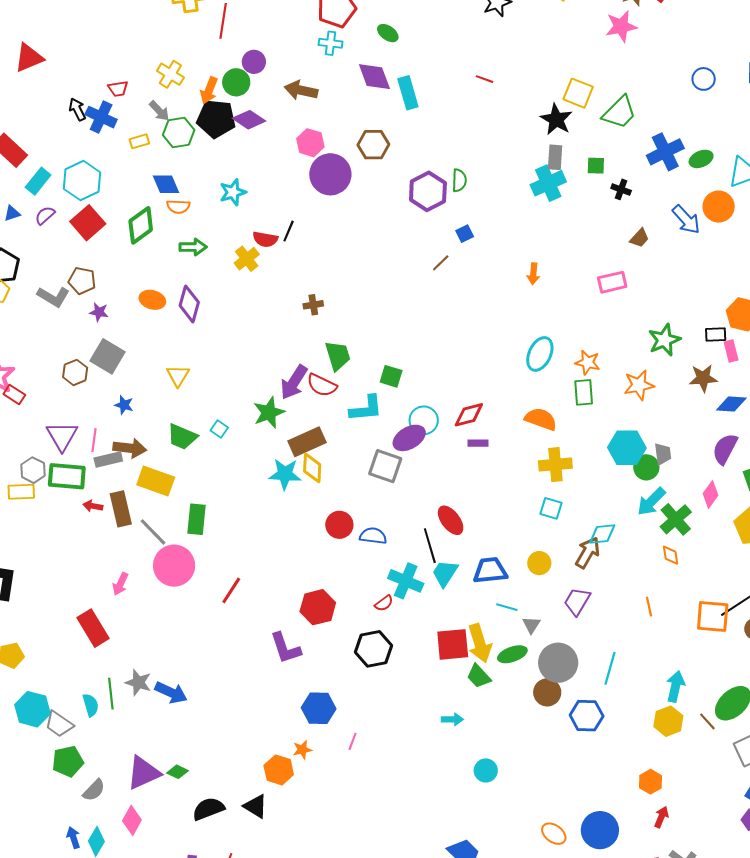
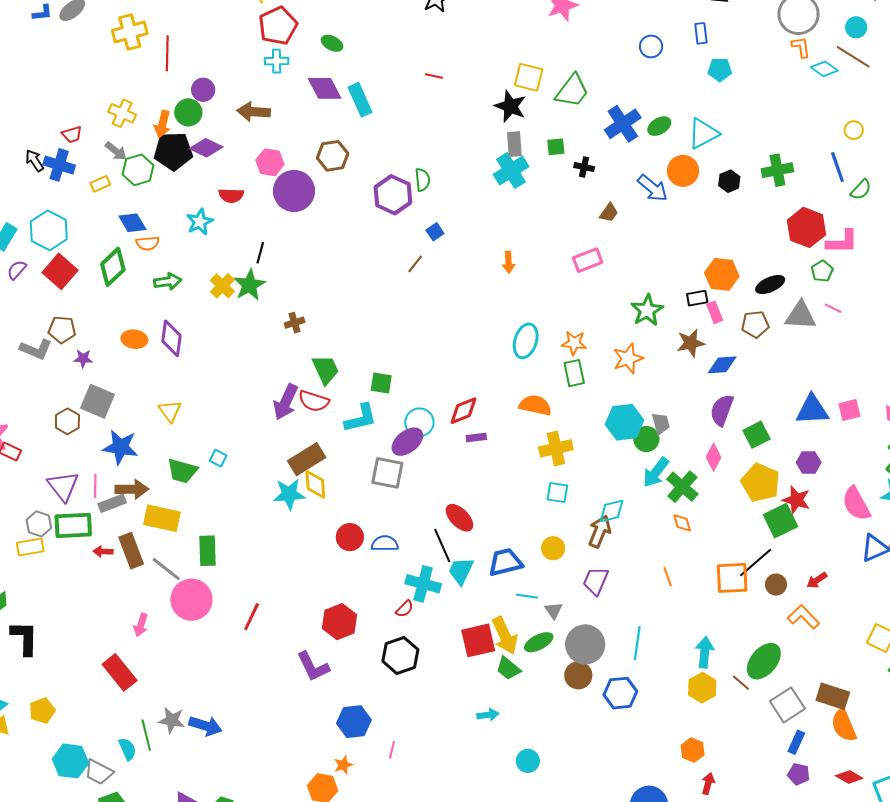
red semicircle: (265, 239) -> (231, 195), moved
blue star: (124, 405) -> (120, 447), size x1.8
green star: (269, 412) -> (249, 285), moved

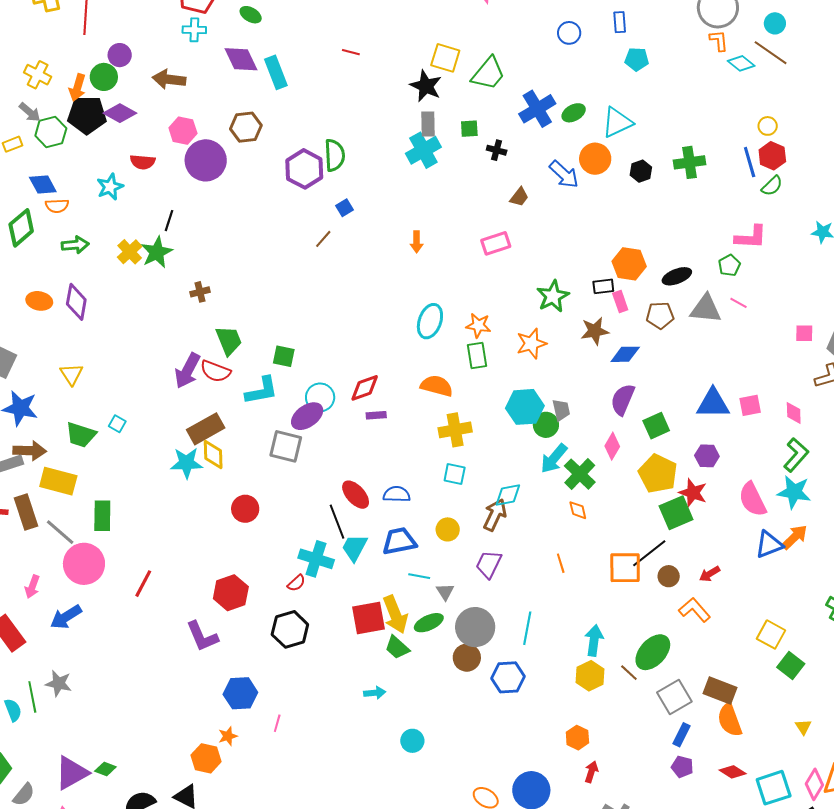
green semicircle: (423, 180) -> (335, 155), size x1.4
red hexagon: (806, 227) -> (772, 156), moved, size x0.7
blue semicircle: (385, 544) -> (397, 494), moved
blue arrow: (206, 726) -> (66, 617), moved, turned 128

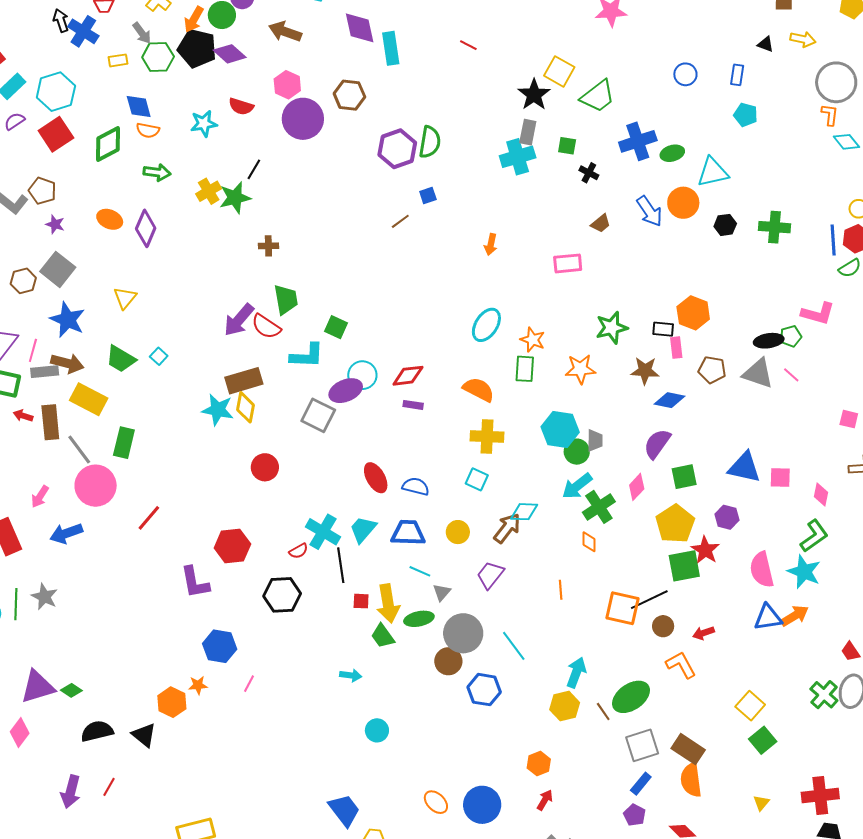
black ellipse: (677, 276) -> (769, 341), moved
black line: (337, 522) -> (341, 565), moved
red square: (368, 618) -> (361, 601), size x0.5
cyan line: (527, 628) -> (514, 646), turned -60

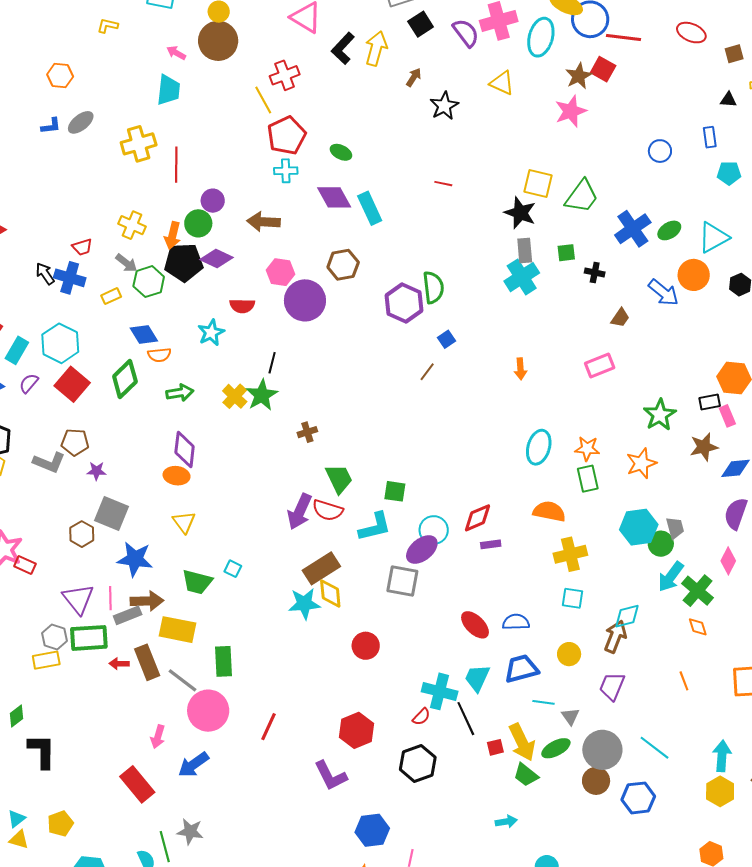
orange ellipse: (110, 219) -> (177, 476), moved

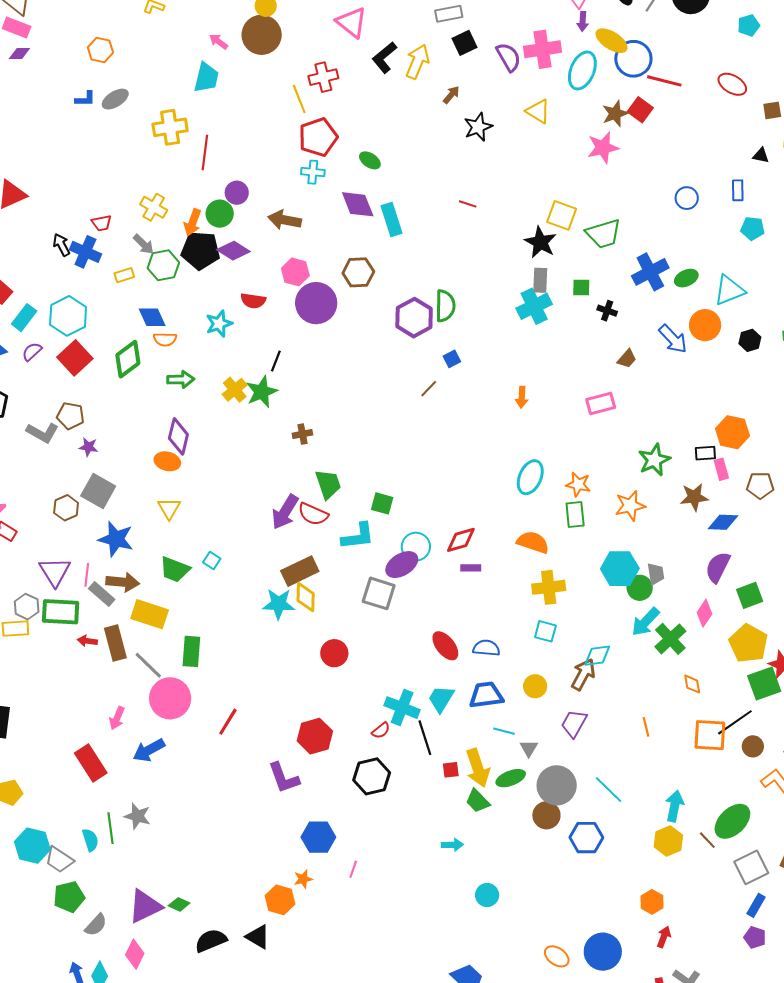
green trapezoid: (582, 196) -> (604, 234), turned 30
gray rectangle: (128, 615) -> (102, 594), turned 56
orange diamond: (698, 627) -> (692, 684), moved

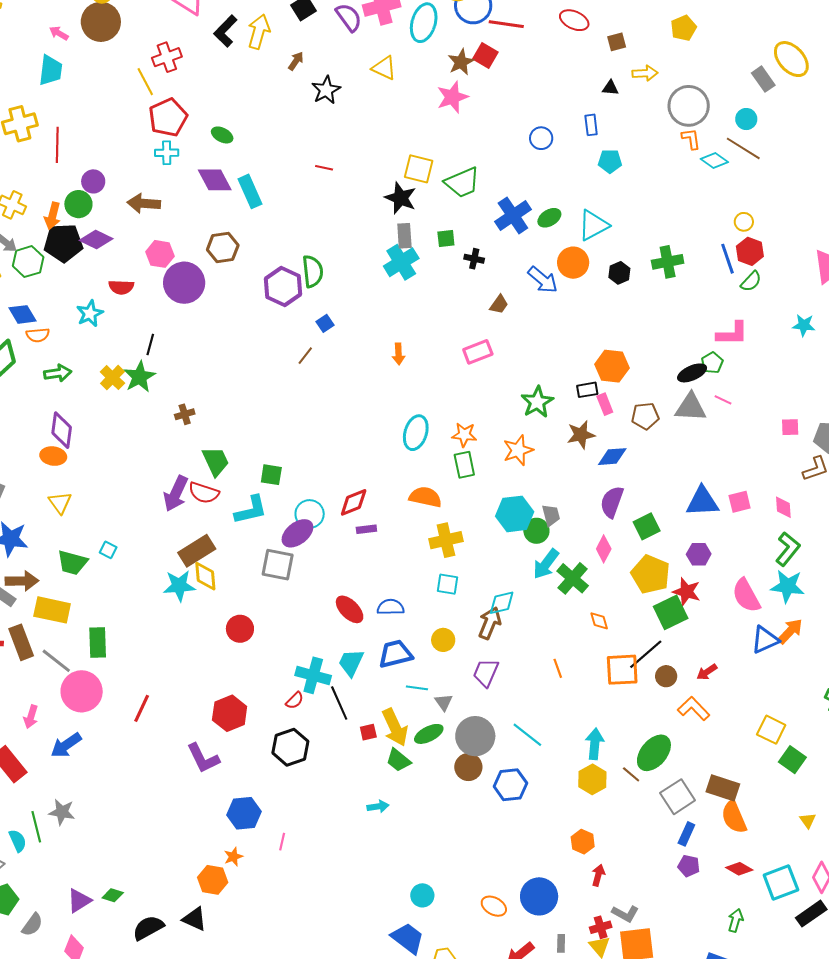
cyan circle: (487, 895) -> (422, 895), moved
purple triangle: (145, 906) -> (79, 901), size x0.7

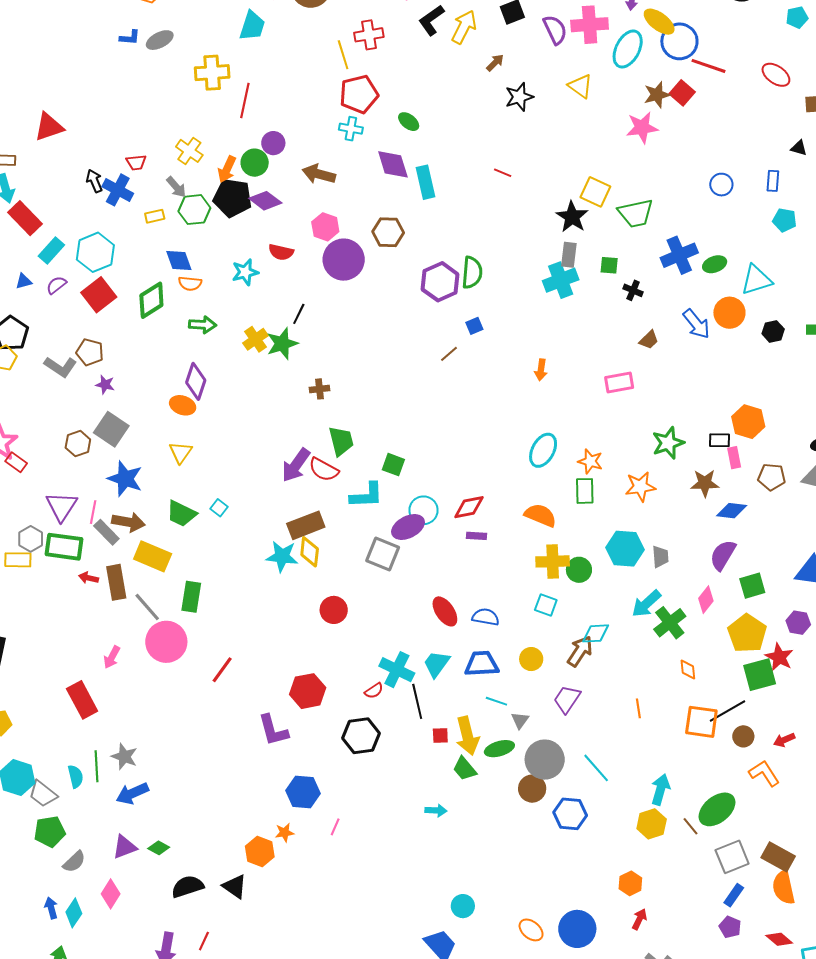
green circle: (536, 531) -> (579, 570), moved
blue arrow: (66, 745) -> (132, 793), moved

